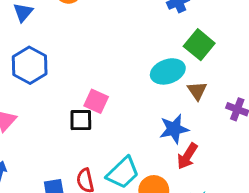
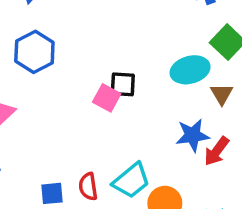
black square: (81, 120) -> (123, 84), moved
red arrow: (187, 156) -> (217, 151), moved

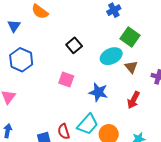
black square: (123, 84) -> (74, 45), moved, turned -35
blue star: (193, 135) -> (98, 92), moved, turned 30

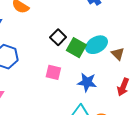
green square: (130, 37) -> (76, 48), moved

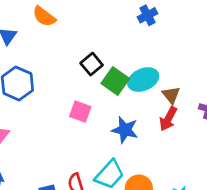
red arrow: (123, 87) -> (168, 119), moved

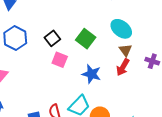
black square: (92, 64) -> (52, 38), moved
cyan ellipse: (143, 80) -> (121, 29), moved, turned 60

